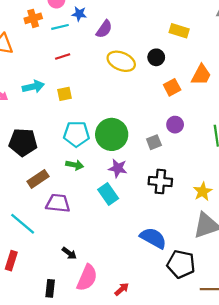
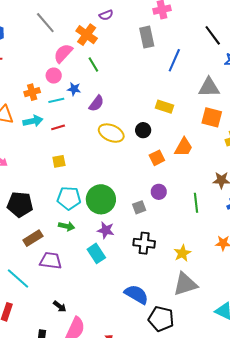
cyan arrow: (33, 87) -> (33, 121), moved

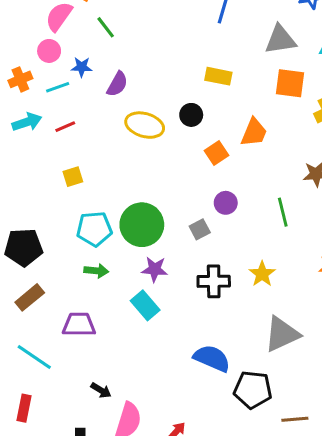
brown rectangle: (33, 238) -> (30, 297), moved
yellow star: (182, 253) -> (262, 274), moved

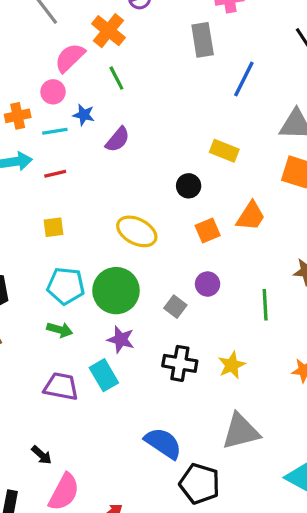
yellow ellipse: (145, 125) -> (137, 231), moved
gray square: (200, 229) -> (175, 307), turned -36
purple trapezoid: (79, 325) -> (61, 386), moved

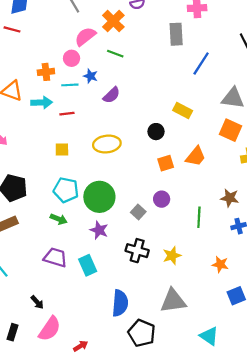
green line: (116, 78) -> (115, 54), turned -49
yellow ellipse: (137, 231) -> (107, 144), moved, turned -40
cyan rectangle: (104, 375) -> (88, 265), moved
blue semicircle: (163, 443) -> (120, 303), turned 55

